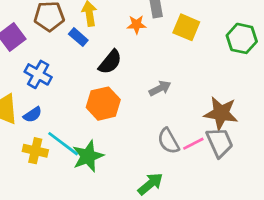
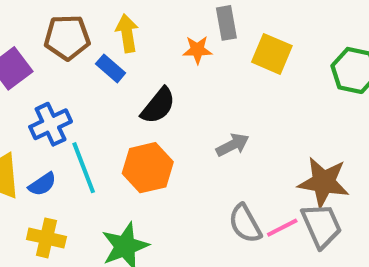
blue cross: (38, 74) -> (51, 124), turned 36
cyan line: (63, 144) -> (84, 168), moved, turned 32

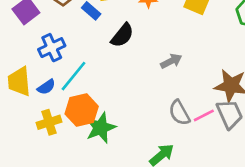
cyan line: (84, 168) -> (73, 76), turned 60
orange hexagon: (148, 168) -> (82, 110), moved
yellow cross: (46, 238) -> (49, 122), turned -30

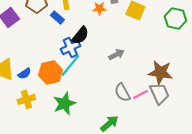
blue cross: (52, 48) -> (70, 47), moved
cyan line: (73, 76) -> (70, 65), moved
orange hexagon: (82, 110) -> (50, 72), moved

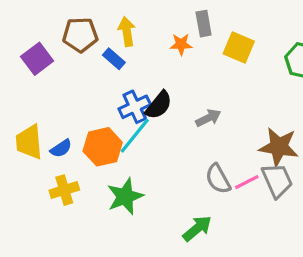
black semicircle: (80, 35) -> (159, 105), moved

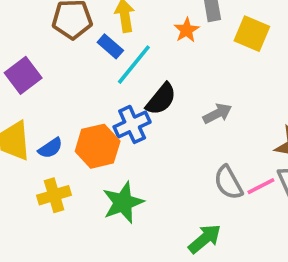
orange star: (181, 44) -> (187, 30), turned -30
purple square: (37, 59) -> (23, 75), moved
blue cross: (135, 107) -> (132, 124), moved
cyan line: (135, 136) -> (134, 65), moved

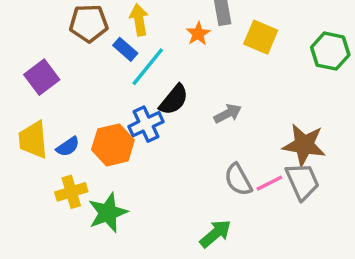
green star: (123, 202) -> (108, 213), moved

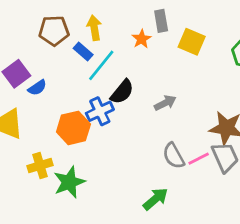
blue semicircle: (68, 147) -> (37, 88), moved

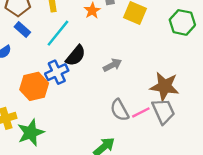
blue rectangle: (83, 51) -> (22, 30), moved

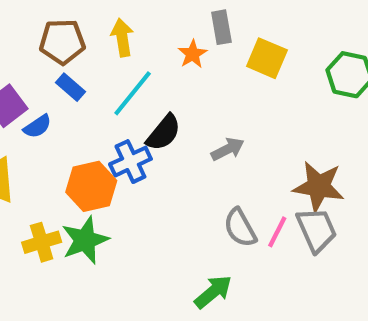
pink line: (141, 112) -> (277, 232), turned -36
green star: (31, 133) -> (85, 240), moved

